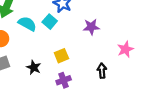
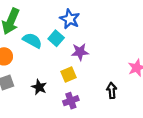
purple star: (91, 27) -> (80, 52), moved

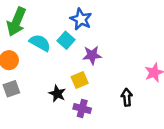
black star: (39, 87) -> (57, 94), moved
purple cross: (71, 101) -> (82, 109), turned 35

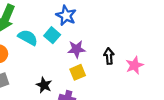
yellow square: (80, 80) -> (78, 72), moved
black arrow: (127, 97) -> (109, 56), moved

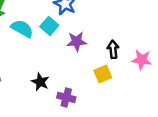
pink star: (134, 65) -> (142, 60), turned 30
yellow square: (78, 72) -> (103, 74), moved

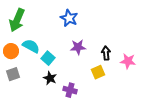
cyan square: (49, 26) -> (48, 58), moved
cyan semicircle: (22, 29) -> (31, 46), moved

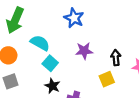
cyan semicircle: (31, 46) -> (40, 43), moved

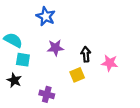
cyan square: (50, 63) -> (23, 60), turned -32
black star: (52, 86) -> (14, 80), moved

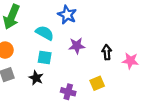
cyan semicircle: (13, 40) -> (45, 33), moved
yellow square: (77, 75) -> (97, 83), moved

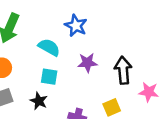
black arrow: (107, 52) -> (123, 70), size x1.5
pink star: (130, 61) -> (149, 92), moved

